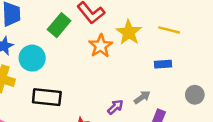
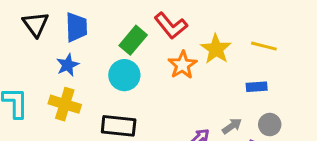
cyan circle: (32, 58) -> (124, 75), moved
gray circle: (195, 95) -> (270, 125), moved

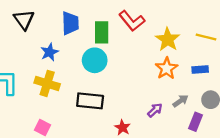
blue trapezoid: (76, 27) -> (70, 23), moved
green rectangle: (133, 40) -> (102, 32), turned -40
orange star: (182, 65) -> (167, 68), moved

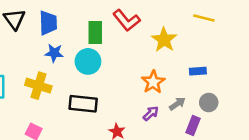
blue trapezoid: (70, 23) -> (48, 23), moved
yellow line: (206, 37) -> (204, 18), moved
blue star: (49, 52) -> (54, 53), moved, turned 30
orange star: (167, 68) -> (153, 82), moved

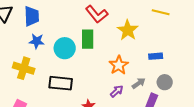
green rectangle: (95, 32) -> (88, 39), moved

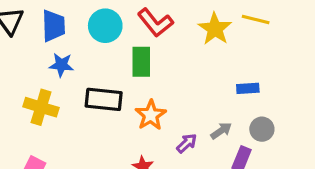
yellow star: (128, 30) -> (215, 29), moved
cyan circle: (65, 48) -> (105, 26), moved
orange star: (119, 65) -> (151, 115), moved
black rectangle: (61, 83) -> (104, 99), moved

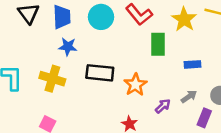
green rectangle: (141, 62) -> (158, 44), moved
blue rectangle: (248, 88) -> (192, 64), moved

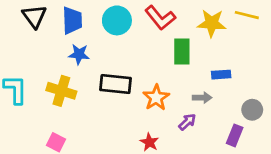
yellow star: (184, 19) -> (212, 23), turned -30
gray arrow: (189, 97) -> (202, 98), moved, turned 35

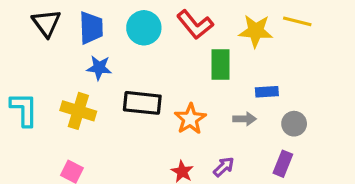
gray circle: (252, 110) -> (294, 124), moved
purple arrow: (187, 122) -> (224, 167), moved

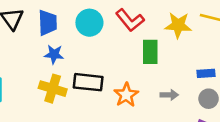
blue rectangle: (267, 92) -> (206, 73), moved
yellow cross: (78, 111) -> (53, 89), moved

